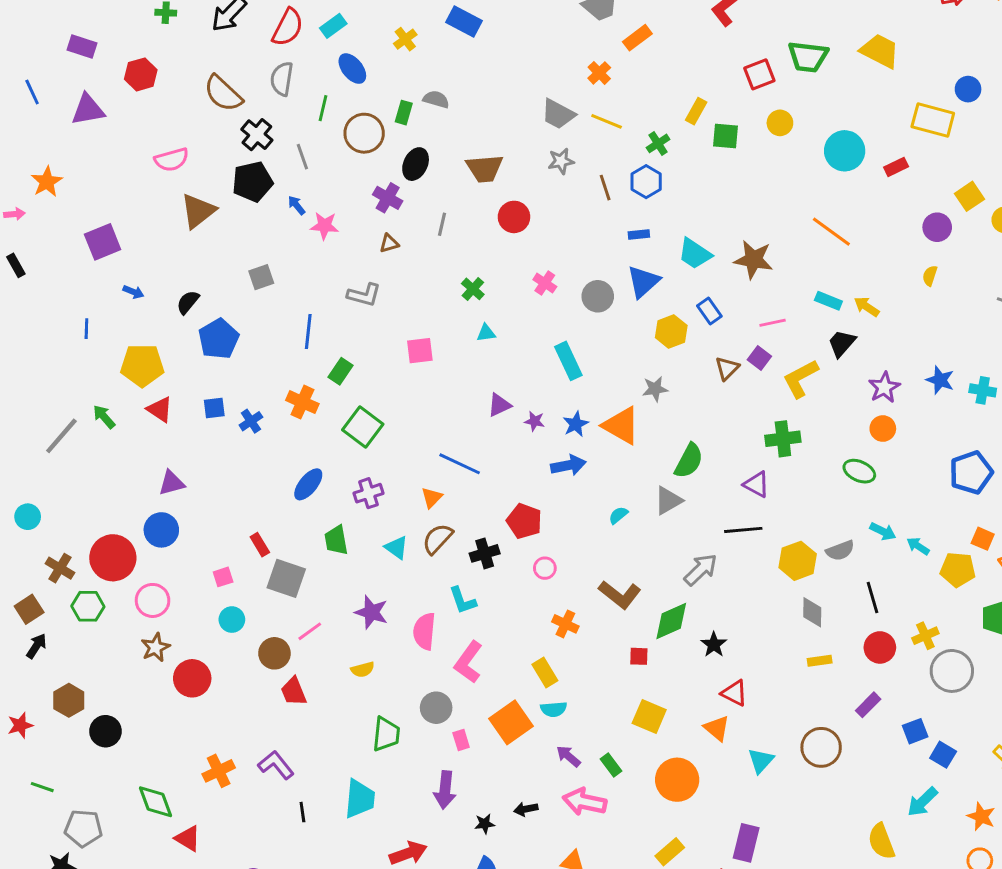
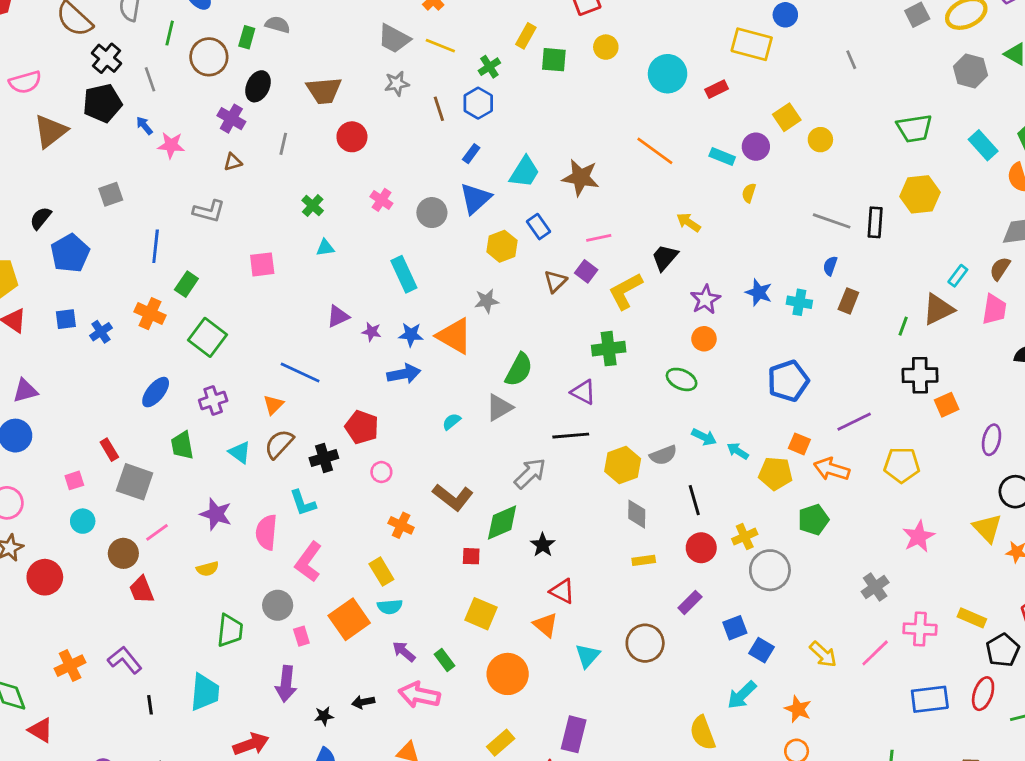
blue rectangle: (639, 235) -> (471, 154), turned -48
cyan trapezoid: (695, 254) -> (524, 172), turned -92
cyan rectangle: (828, 301) -> (722, 156), moved
blue star: (576, 424) -> (411, 335), turned 30

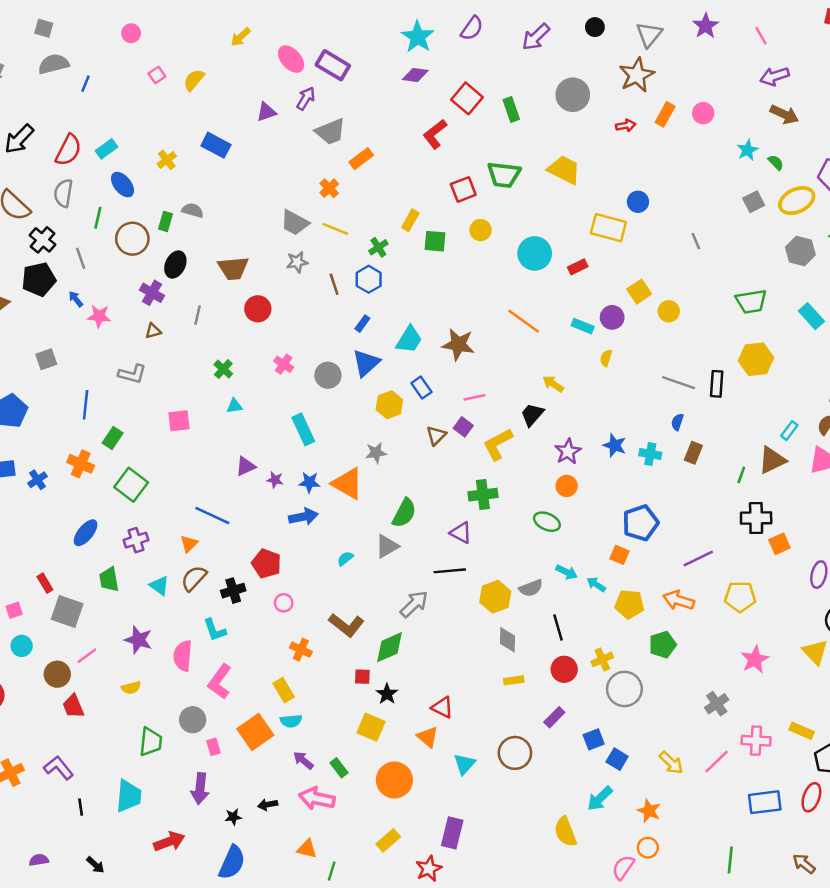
orange square: (799, 444) -> (620, 555), moved
black star: (543, 545) -> (387, 694), moved

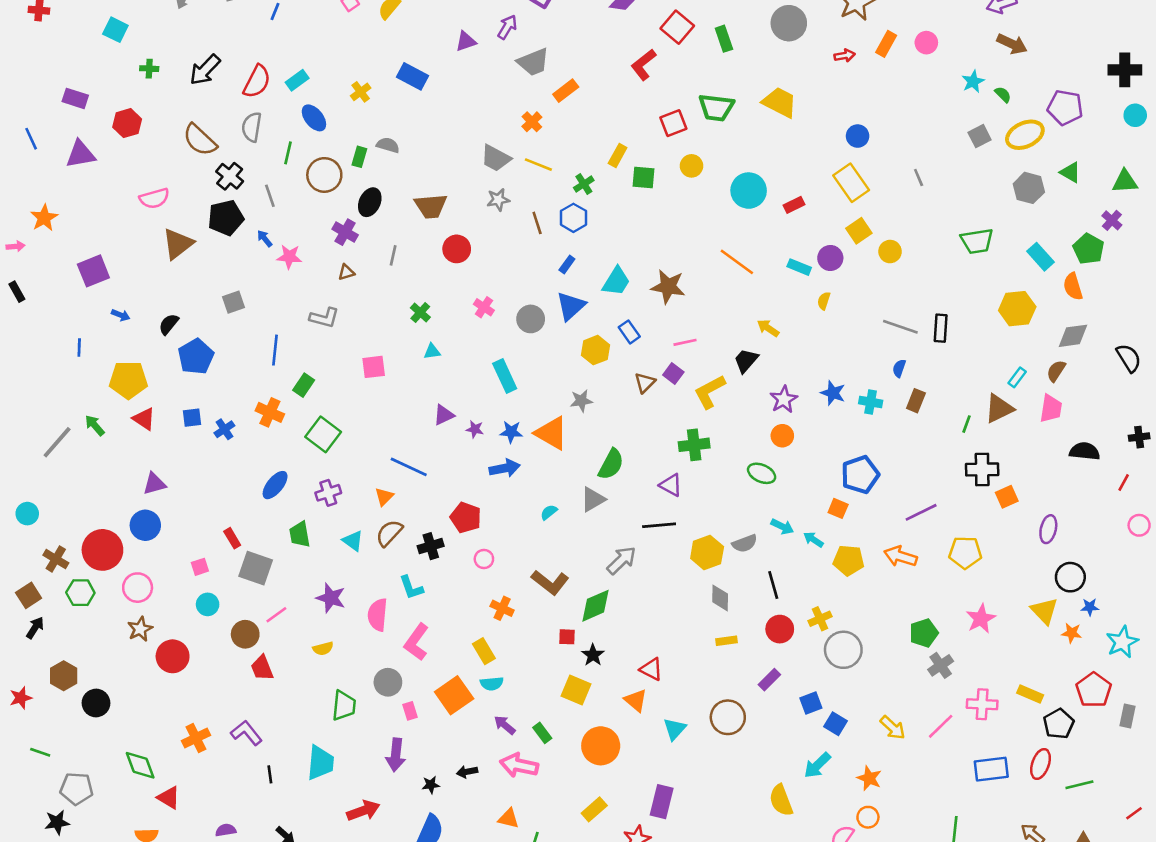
yellow rectangle: (608, 228) -> (851, 183), moved, turned 40
yellow hexagon: (756, 359) -> (1017, 309), moved
green pentagon: (663, 645) -> (924, 633), moved

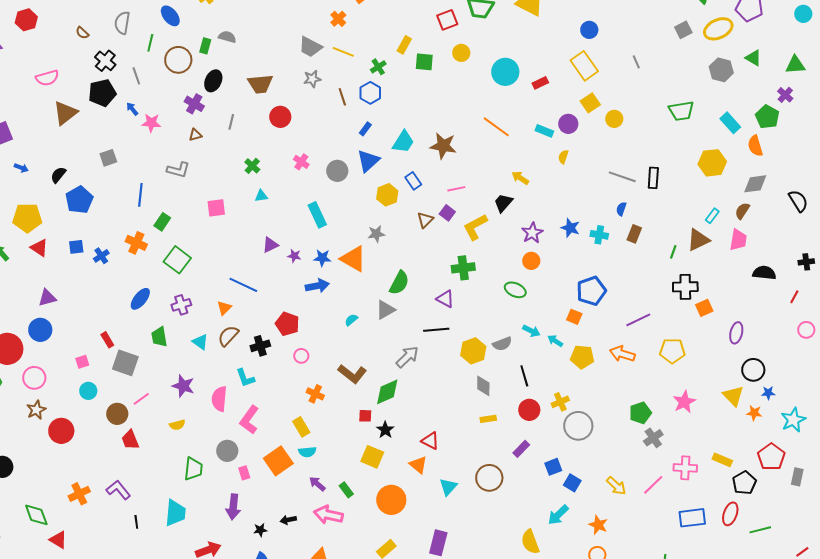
brown semicircle: (200, 140) -> (82, 33), size x0.5

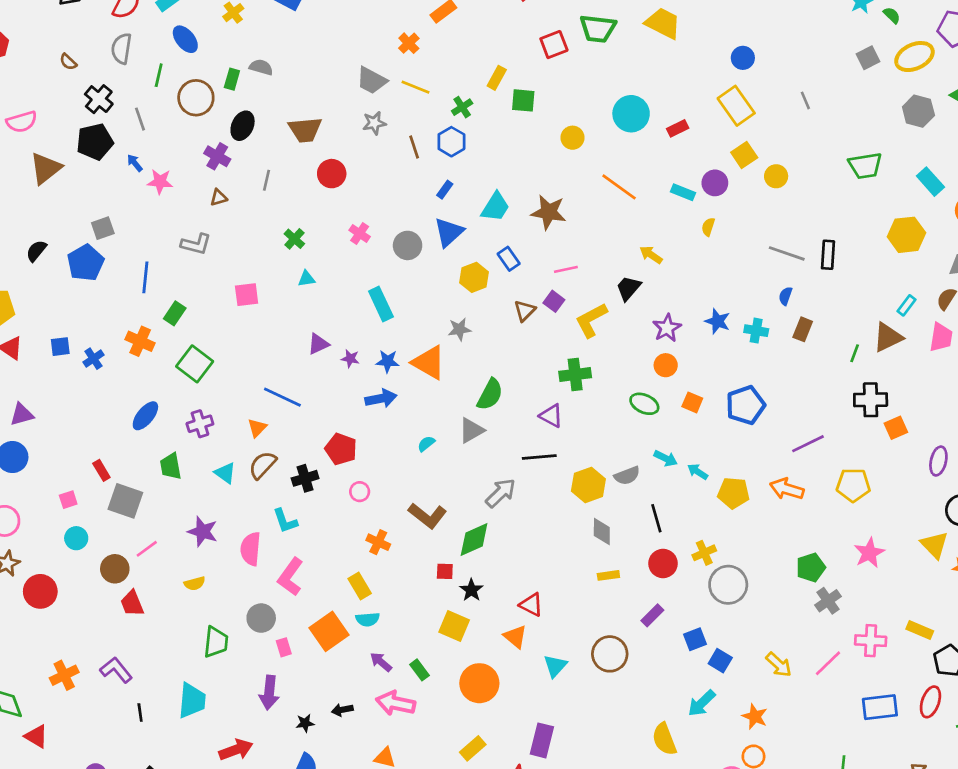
yellow circle: (461, 53) -> (573, 138), moved
blue pentagon: (79, 200) -> (86, 263), moved
orange square: (574, 317) -> (692, 402), moved

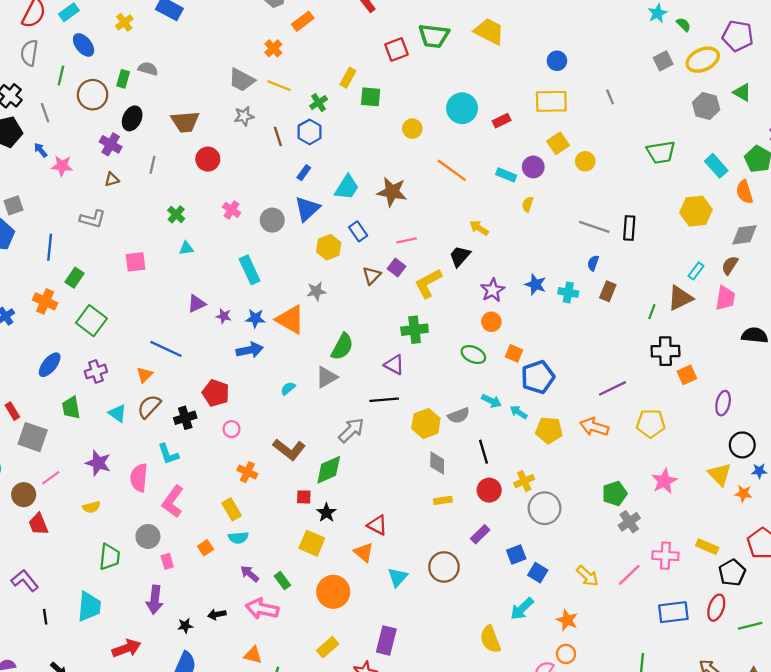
yellow rectangle: (736, 106) -> (551, 101), turned -56
blue pentagon: (745, 405) -> (538, 377), moved
orange square: (329, 631) -> (206, 548), size x0.5

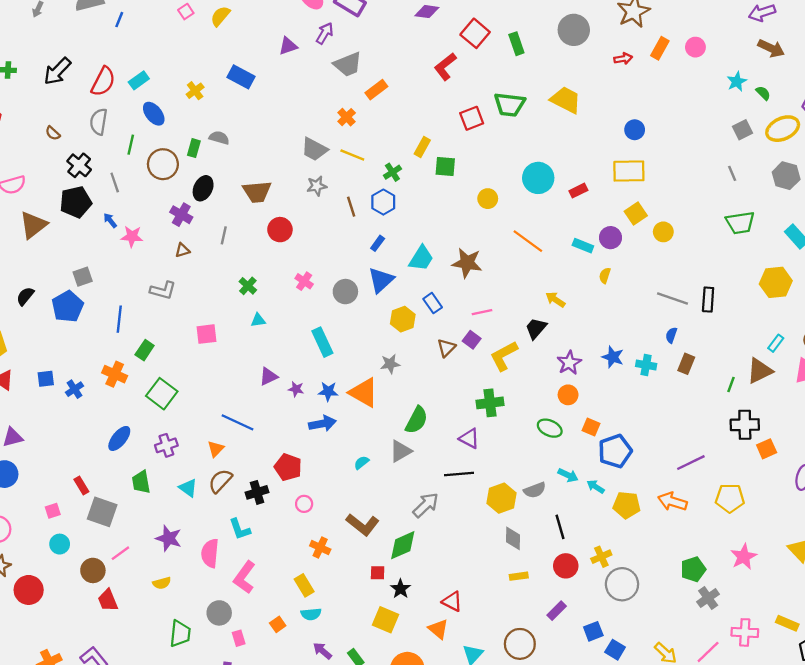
gray line: (610, 97) -> (732, 173), moved

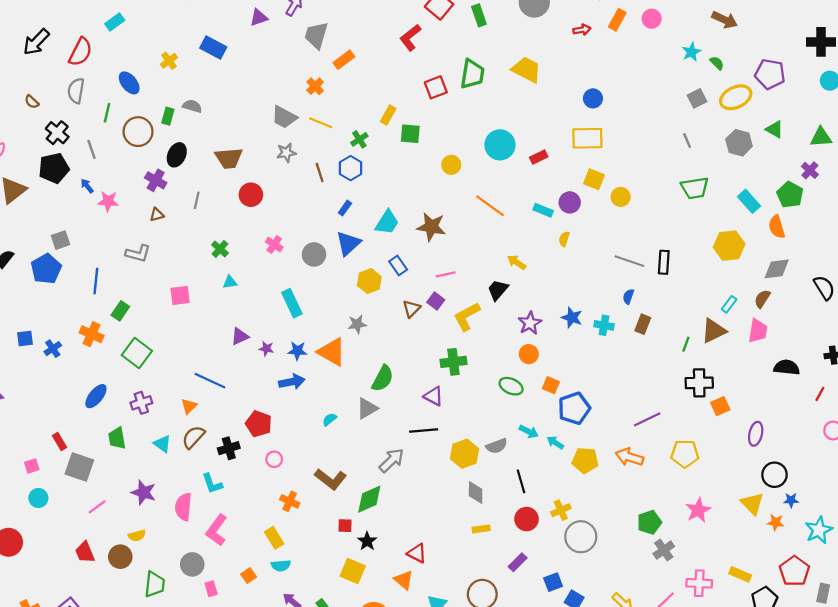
gray trapezoid: (348, 64) -> (316, 35), turned 128
cyan rectangle: (139, 80) -> (115, 22), moved
green trapezoid: (510, 104) -> (472, 74), turned -88
yellow square: (636, 214) -> (594, 179), turned -35
brown circle: (93, 570) -> (120, 557), moved

